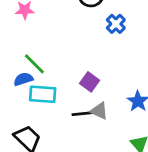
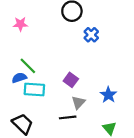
gray triangle: (99, 111) -> (78, 102), turned 48
black line: (83, 114) -> (68, 117), moved

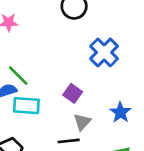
blue cross: (91, 35) -> (104, 52), moved, size x1.5

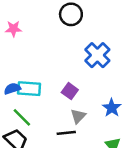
green line: (18, 76) -> (22, 117), moved
cyan rectangle: (26, 106) -> (29, 89), moved

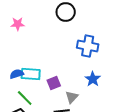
blue cross: (97, 55) -> (88, 46), turned -35
purple square: (70, 91) -> (54, 83), moved, turned 32
blue star: (112, 108) -> (93, 79), moved

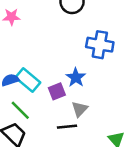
cyan rectangle: (31, 74) -> (28, 80), turned 36
blue star: (93, 79) -> (76, 77), moved

